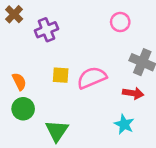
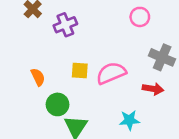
green circle: (23, 109) -> (58, 104), moved
cyan star: (124, 124) -> (129, 120), moved, turned -30

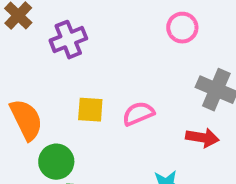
pink semicircle: (111, 73) -> (138, 114), size x0.7
orange semicircle: (38, 77) -> (26, 120), size x1.5

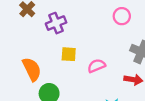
yellow square: (90, 110) -> (69, 54), moved

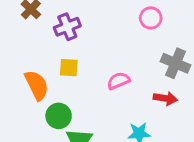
yellow square: (69, 54) -> (69, 68), moved

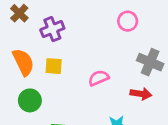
orange semicircle: (37, 85) -> (23, 62), moved
green circle: (59, 116) -> (30, 100), moved

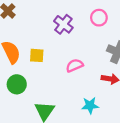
purple cross: (52, 29) -> (63, 24), moved, turned -30

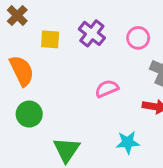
pink circle: (99, 18) -> (138, 38), moved
yellow square: (37, 55) -> (50, 39), moved

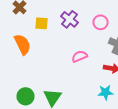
green circle: (29, 114) -> (26, 96), moved
cyan star: (128, 142) -> (106, 92), moved

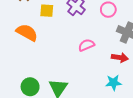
orange semicircle: (22, 44) -> (27, 33), turned -35

